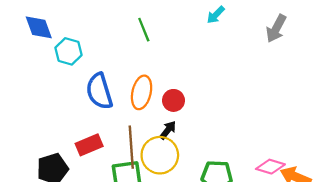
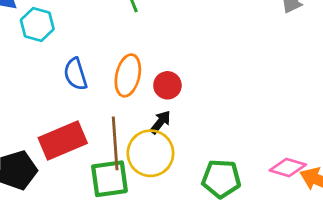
blue semicircle: (99, 91) -> (75, 74), size x0.7
red rectangle: (89, 145) -> (63, 141), size x1.4

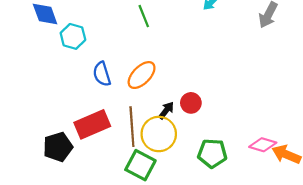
orange ellipse: (128, 75) -> (142, 75), turned 32
red circle: (167, 85) -> (191, 103), moved
green square: (109, 179) -> (140, 165), moved, turned 36

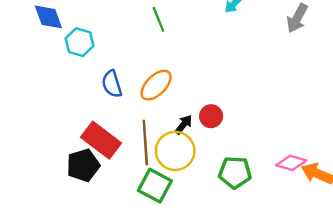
red rectangle: (92, 124) -> (101, 140), turned 60
black pentagon: (58, 147) -> (83, 165), moved

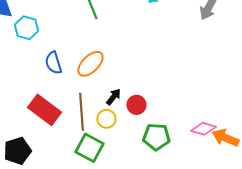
red circle: (211, 116) -> (136, 105), moved
yellow circle: (175, 151) -> (106, 119), size x0.6
black pentagon: (83, 165) -> (17, 151), moved

